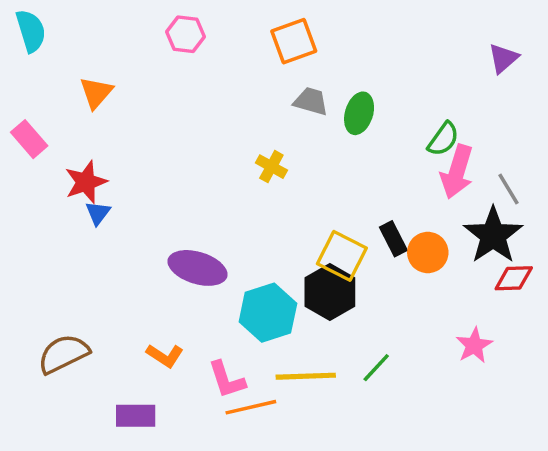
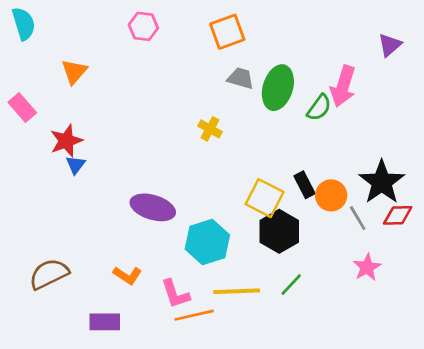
green ellipse: (359, 113) -> (278, 88), size x1.4
green semicircle: (443, 139) -> (319, 108), moved
pink arrow: (457, 172) -> (343, 86), moved
gray line: (509, 189) -> (358, 218), moved
black hexagon: (330, 292) -> (279, 231), moved

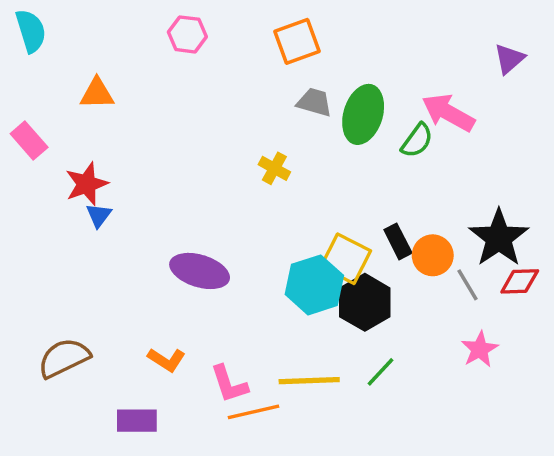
orange triangle: (74, 72) -> (97, 94), turned 48
pink arrow: (343, 86) -> (448, 113), turned 102
cyan hexagon: (207, 242) -> (314, 285), moved

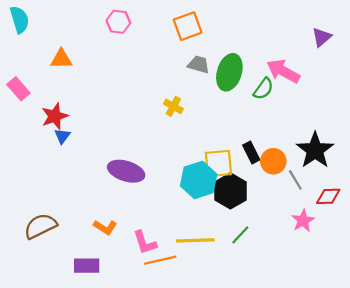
yellow square: (346, 259) -> (218, 163), turned -32
red diamond: (520, 281) -> (328, 196), moved

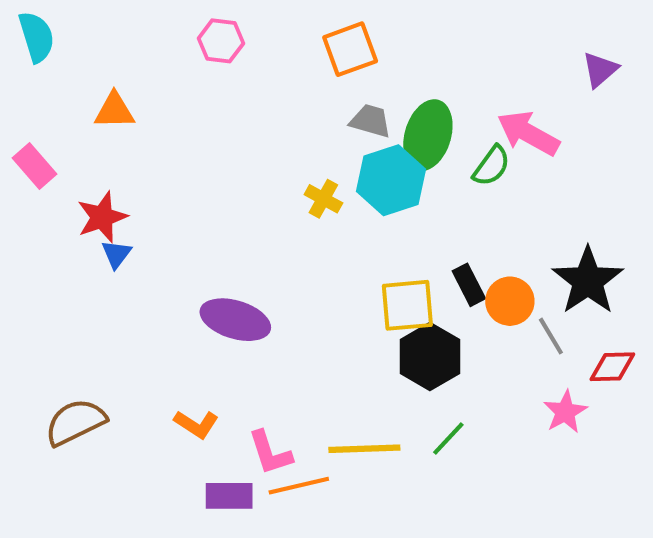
cyan hexagon: (199, 180) -> (391, 180), moved
purple rectangle: (87, 266) -> (229, 496), moved

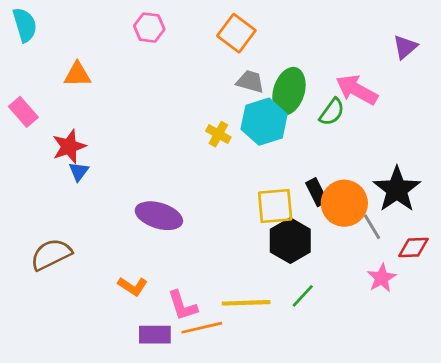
orange square: (350, 49) -> (236, 33), turned -33
orange circle: (510, 301) -> (344, 203), size x1.4
brown semicircle: (75, 422) -> (51, 254), moved

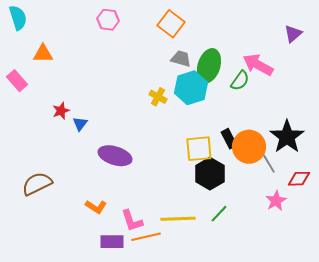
orange triangle: (77, 75) -> (43, 54), moved
red star: (69, 147) -> (61, 111), moved, size x0.7
blue triangle: (79, 171) -> (80, 124), moved

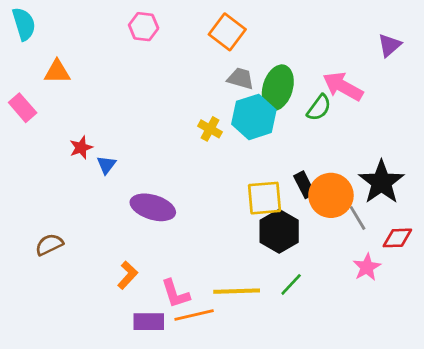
brown semicircle: (37, 184) -> (49, 245), size x0.7
orange L-shape: (96, 207) -> (128, 275), turned -80

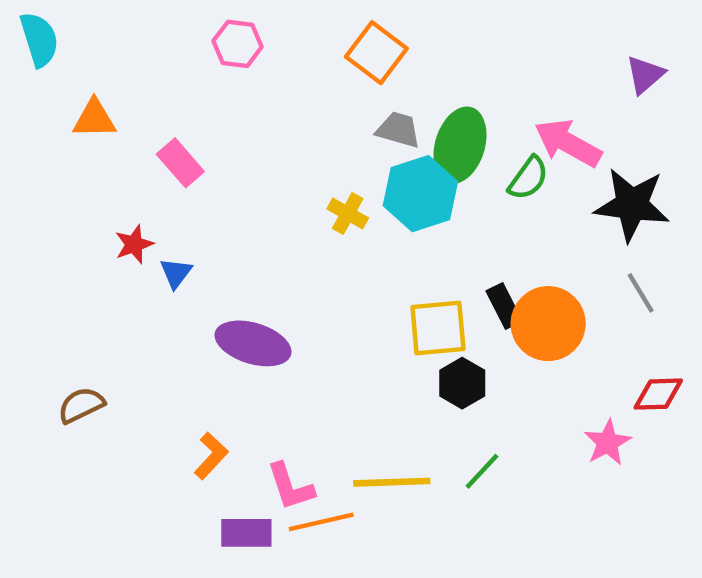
pink rectangle: (23, 108) -> (180, 163), moved
black star: (381, 182) -> (632, 205), moved, turned -30
gray line: (358, 218) -> (641, 293), moved
black hexagon: (279, 231) -> (462, 383), size x0.7

